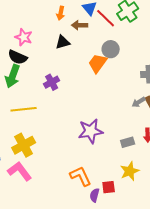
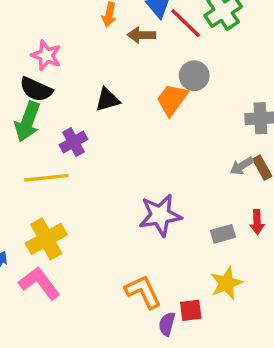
black triangle: (63, 42) -> (107, 100), moved
purple cross: (52, 82) -> (73, 142), moved

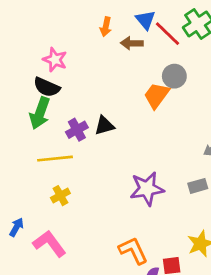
black triangle: (107, 100) -> (104, 126), moved
gray rectangle: (223, 234) -> (198, 186), moved
yellow cross: (46, 239) -> (60, 196), moved, size x0.6

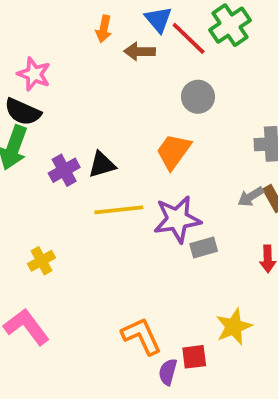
orange trapezoid: (156, 95) -> (173, 151), moved
yellow line: (55, 159) -> (119, 210), moved
gray rectangle: (198, 186) -> (204, 248), moved
purple star: (147, 189) -> (177, 219), moved

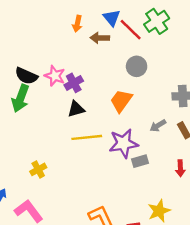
pink star: (34, 74) -> (55, 76), moved
purple cross: (64, 170) -> (74, 83), moved
gray arrow: (251, 197) -> (158, 126), moved

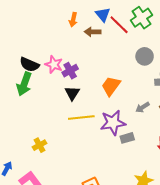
gray circle: (137, 66) -> (145, 56), moved
black triangle: (76, 109) -> (72, 93), turned -42

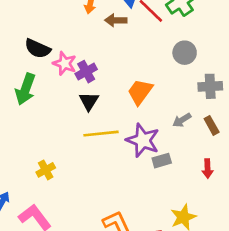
black semicircle: (29, 65) -> (38, 49), moved
purple star: (113, 123) -> (143, 140), turned 30

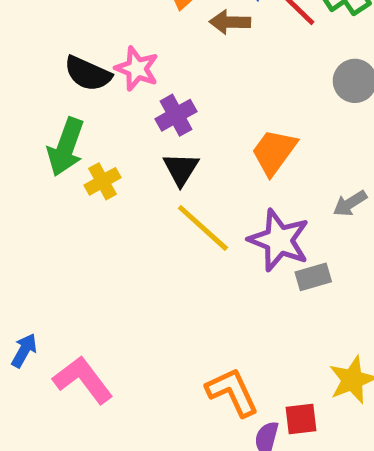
pink star: (65, 63) -> (137, 69), moved
yellow line: (101, 134) -> (203, 228), turned 48
yellow cross: (46, 170) -> (102, 181), moved

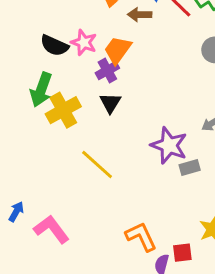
orange trapezoid: (274, 152) -> (118, 50), moved
yellow cross: (102, 181) -> (63, 110), size x1.6
yellow line: (203, 228) -> (97, 165), moved

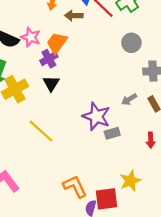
red square: (182, 253) -> (107, 199), size x1.5

